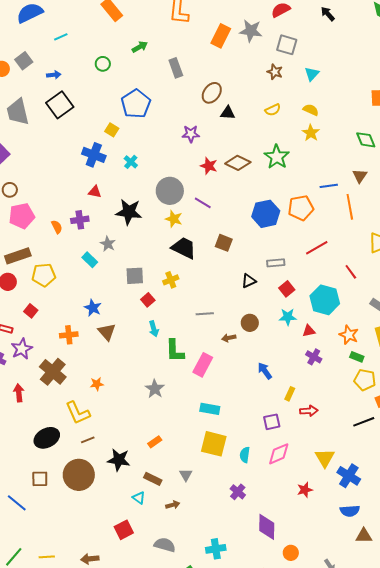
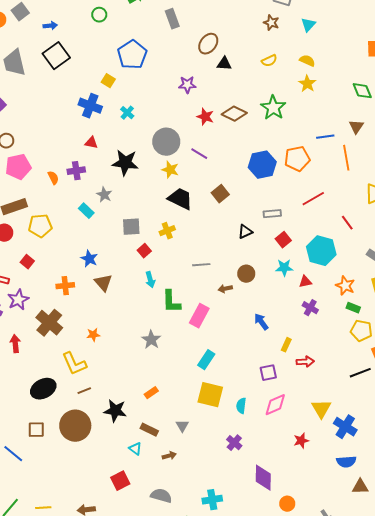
brown square: (224, 243) -> (220, 194), turned 30
cyan rectangle: (210, 409) -> (206, 360), turned -66

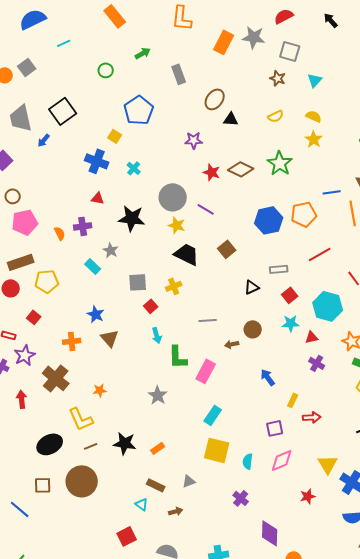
blue arrow: (50, 26) -> (44, 140), moved, turned 136
black star: (115, 411) -> (125, 443), moved
gray triangle: (182, 426) -> (189, 481), turned 40

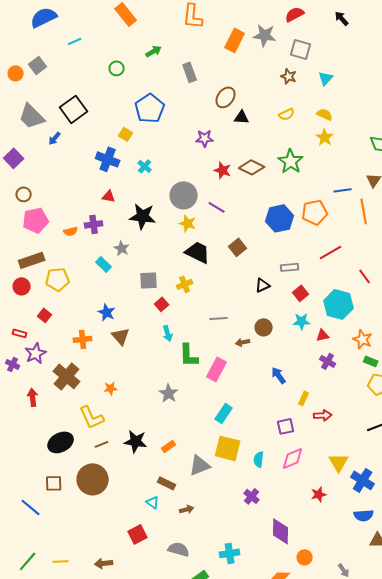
gray trapezoid: (21, 118) -> (32, 116), turned -32
orange semicircle: (60, 233) -> (71, 231), turned 104
gray triangle: (189, 481) -> (200, 465), moved, size x1.6

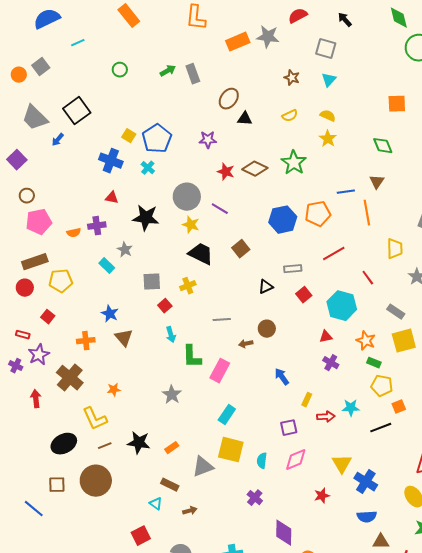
orange rectangle: (235, 40) -> (238, 42), turned 40
gray square: (301, 49) -> (326, 49), moved
green arrow: (154, 51) -> (168, 71), moved
blue pentagon: (150, 108) -> (157, 139), moved
cyan star: (302, 321) -> (351, 408), moved

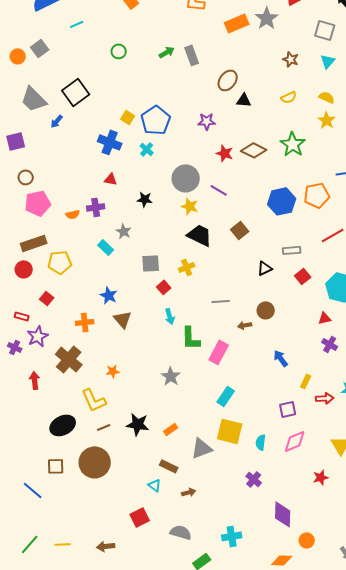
gray star: (268, 37) -> (267, 18), turned 30
purple square: (17, 160) -> (16, 141), turned 30
black star: (146, 218) -> (145, 199), size x0.6

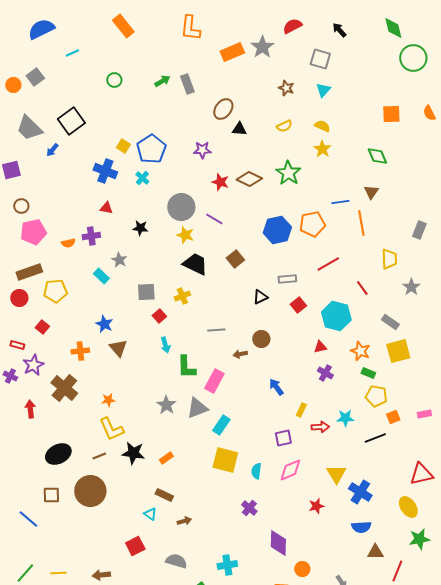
yellow L-shape: (94, 400) -> (111, 429), moved
gray triangle: (202, 448) -> (197, 408), moved

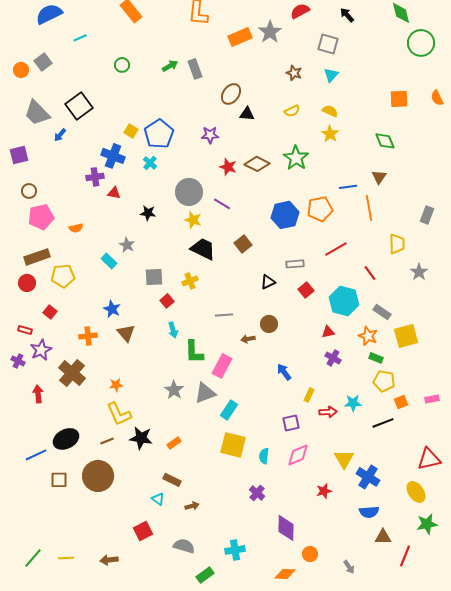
purple cross: (91, 236) -> (95, 177), moved
gray rectangle: (390, 322) -> (382, 312), moved
blue line: (28, 519) -> (36, 455), moved, turned -65

